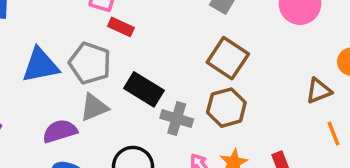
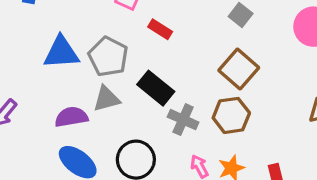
red rectangle: (121, 27) -> (160, 29), moved

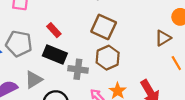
red rectangle: (160, 29) -> (54, 30), moved, turned 32
gray triangle: (107, 99) -> (34, 80), moved

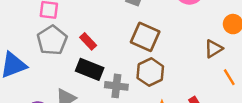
gray pentagon: (19, 44) -> (52, 40), moved, turned 30

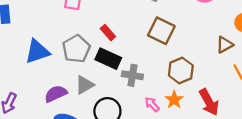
gray pentagon: (52, 40) -> (76, 49), moved
brown hexagon: (150, 72) -> (181, 71), moved

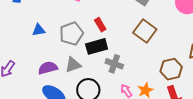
blue triangle: (37, 52) -> (39, 30), size x0.6
black rectangle: (108, 59) -> (97, 46), turned -50
brown hexagon: (181, 71) -> (171, 69), moved

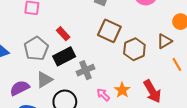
gray cross: (114, 64) -> (86, 70), turned -30
brown hexagon: (171, 69) -> (134, 49), moved

